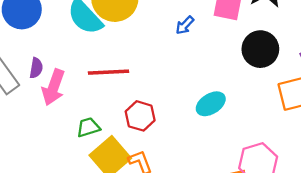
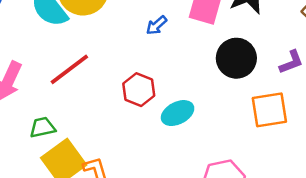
red line: (108, 72) -> (69, 69), turned -39
red hexagon: (140, 116) -> (139, 90), moved

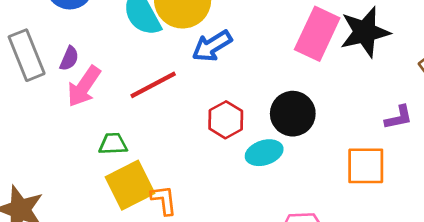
blue arrow: (157, 25) -> (212, 46), moved, size x1.6
black circle: (236, 58) -> (293, 114), moved

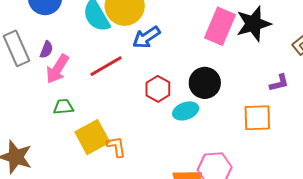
green trapezoid: (113, 144) -> (63, 107), moved

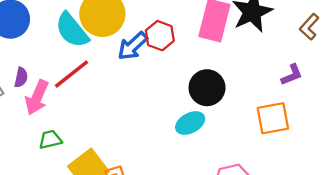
red line: (106, 66) -> (72, 74), moved
red hexagon: (158, 89) -> (160, 36), moved

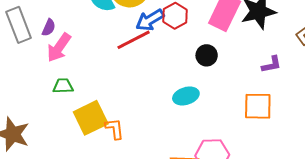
red line: (72, 74) -> (134, 40), moved
purple L-shape: (292, 75) -> (271, 64), moved
black circle: (207, 88) -> (207, 55), moved, size x0.7

